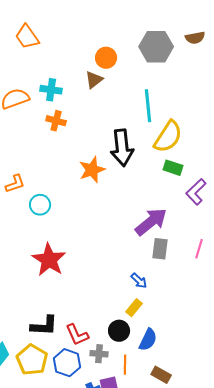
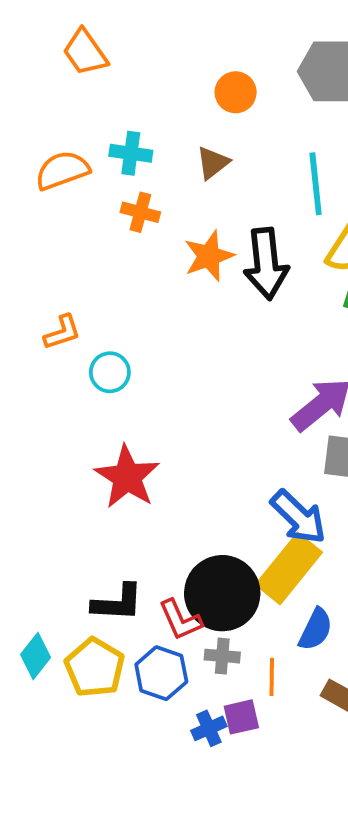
brown triangle: (94, 80) -> (213, 163), moved
orange star: (92, 170) -> (209, 256), moved
blue arrow: (139, 281) -> (298, 517), size x1.8
yellow rectangle: (134, 308) -> (289, 568), size x2.0
black circle: (119, 331) -> (222, 593), moved, size x1.8

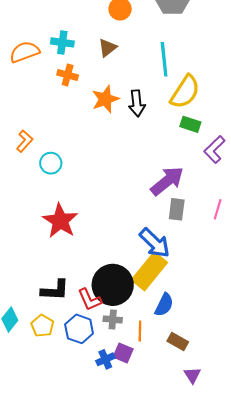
black arrow: (266, 264) -> (137, 103), size x0.7
orange L-shape: (62, 332) -> (25, 141), turned -30
yellow pentagon: (95, 667) -> (42, 326), size x0.7
purple square: (241, 717) -> (123, 353), turned 36

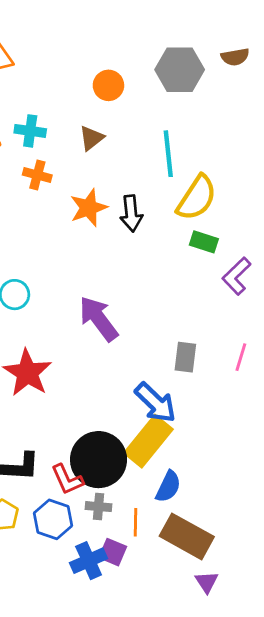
purple arrow: (167, 181) -> (99, 319), moved, turned -88
brown rectangle: (178, 342) -> (187, 536), size x1.8
blue cross: (105, 359) -> (89, 561), size x1.4

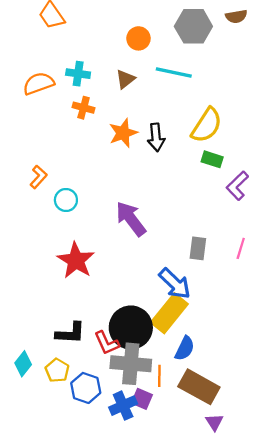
cyan line: (168, 154) -> (174, 72), moved, turned -72
gray cross: (99, 507) -> (131, 364), size x2.0
blue hexagon: (53, 519) -> (86, 388), moved

